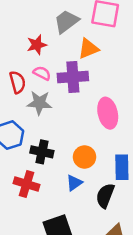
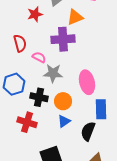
pink semicircle: (42, 73) -> (39, 57), moved
gray star: (39, 103) -> (53, 73), moved
pink ellipse: (108, 113) -> (87, 82), moved
orange circle: (85, 157) -> (63, 101), moved

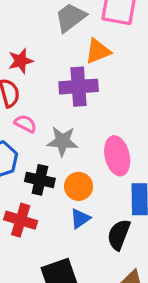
red star: (35, 14) -> (21, 61), moved
pink semicircle: (39, 57) -> (25, 124), moved

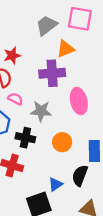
pink ellipse: (117, 156) -> (79, 101), moved
orange circle: (79, 186) -> (62, 142), moved
blue triangle: (80, 219) -> (55, 184), moved

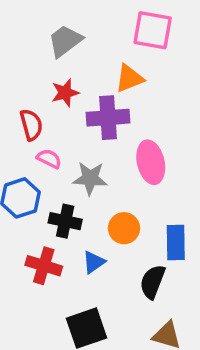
gray trapezoid: (47, 25) -> (65, 41), moved
red star: (12, 55) -> (65, 93), moved
blue triangle: (55, 184) -> (94, 262), moved

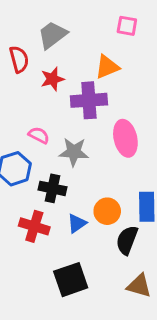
pink square: (153, 30) -> (127, 26), size x0.6
red semicircle: (31, 125) -> (19, 59), moved
orange circle: (124, 228) -> (107, 211), moved

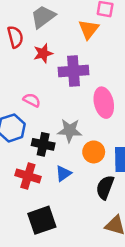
orange triangle: (107, 67) -> (89, 29), moved, turned -30
gray star: (74, 152) -> (70, 130), moved
orange circle: (107, 211) -> (94, 152), moved
black square: (71, 280) -> (42, 220), moved

